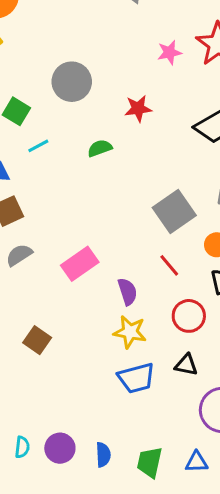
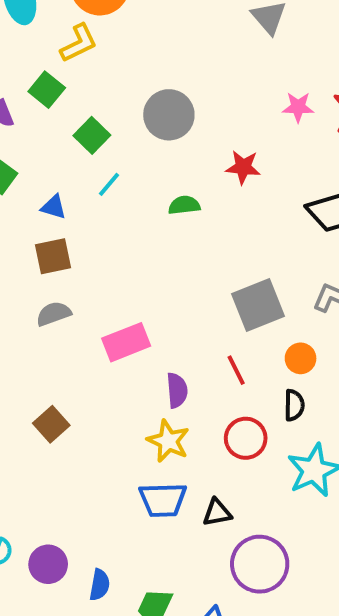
cyan line: (38, 146) -> (109, 184), turned -35
black triangle: (186, 365) -> (217, 513), moved, turned -35

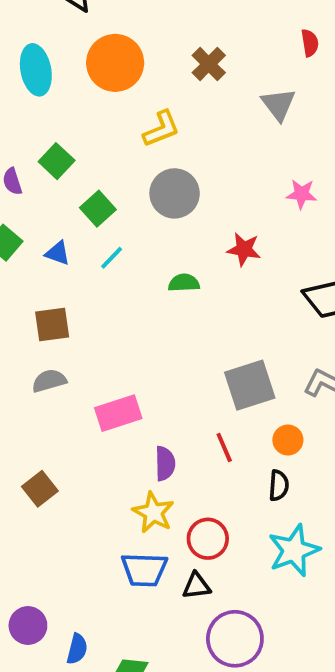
yellow L-shape: (79, 43) -> (161, 129), moved
blue triangle: (54, 207) -> (58, 253), moved
red circle: (246, 438) -> (208, 539), moved

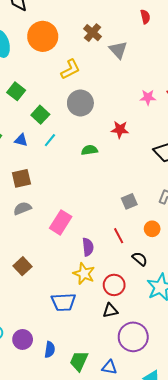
gray triangle: (279, 104) -> (118, 50), moved
gray square: (250, 385) -> (129, 201), size x0.6
pink rectangle: (118, 413) -> (61, 222), turned -35
black semicircle: (279, 485) -> (140, 259), moved, turned -49
blue trapezoid: (144, 570) -> (63, 302), moved

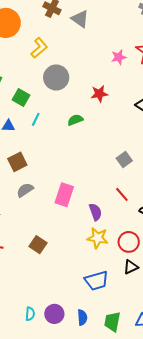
blue trapezoid: (63, 302) -> (97, 281), moved

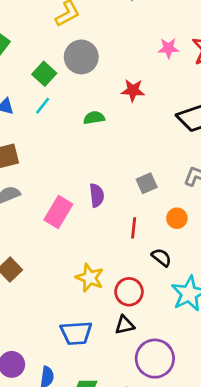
green square: (21, 97) -> (44, 74), moved
red line: (122, 194) -> (134, 228), turned 35
purple semicircle: (95, 212) -> (97, 195), moved

